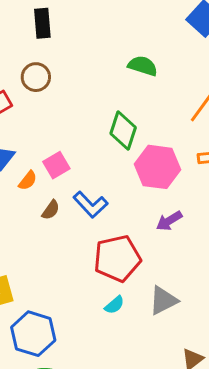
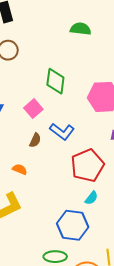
green diamond: (123, 130) -> (55, 81), moved
orange semicircle: (28, 181) -> (20, 169), moved, turned -96
blue hexagon: (33, 334) -> (73, 225), moved

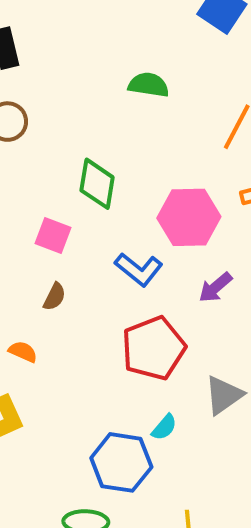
pink square: (33, 109) -> (53, 235), turned -30
blue L-shape: (62, 132) -> (139, 269), moved
cyan semicircle: (91, 198) -> (164, 427), moved

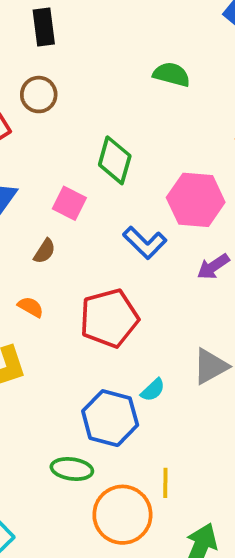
brown semicircle: (54, 297) -> (45, 251), moved
red pentagon: (154, 348) -> (109, 318), moved

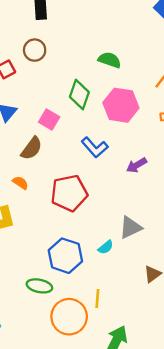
green semicircle: (171, 74) -> (110, 60), moved
pink hexagon: (196, 200) -> (121, 105), moved
brown semicircle: (45, 251) -> (32, 148), size x1.5
cyan semicircle: (153, 390) -> (106, 247), moved

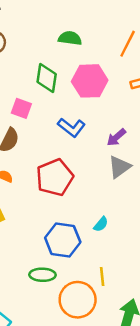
gray triangle: (131, 228) -> (120, 167), moved

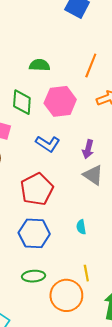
purple arrow: (116, 137) -> (88, 149), turned -30
gray triangle: (120, 167) -> (93, 175), turned -45
cyan semicircle: (101, 224) -> (81, 227), turned 136
blue hexagon: (63, 240) -> (34, 233), moved

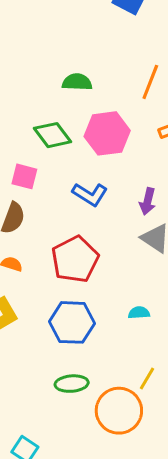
green diamond: (22, 102) -> (52, 135), turned -40
cyan semicircle: (81, 227) -> (139, 313), turned 96
yellow line: (86, 273) -> (147, 378), turned 42

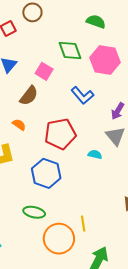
cyan semicircle: (139, 313) -> (95, 155), moved
yellow line: (147, 378) -> (83, 224), turned -56

